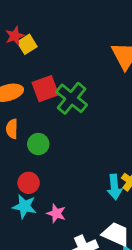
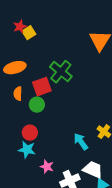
red square: (45, 89) -> (42, 87), moved
cyan arrow: (114, 187) -> (81, 142), moved, turned 150
pink star: (56, 213) -> (47, 167), moved

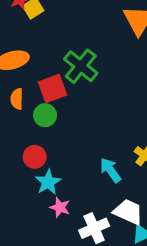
cyan star: (27, 150) -> (48, 182), moved, turned 30

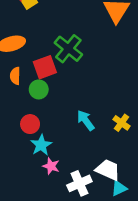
cyan arrow: (110, 170) -> (86, 120), moved

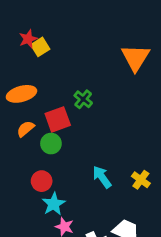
green cross: (68, 49) -> (83, 99), size x0.6
orange semicircle: (15, 76) -> (25, 129), turned 49

